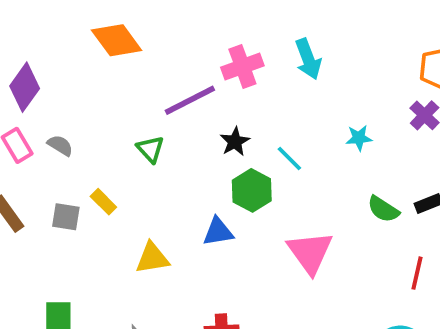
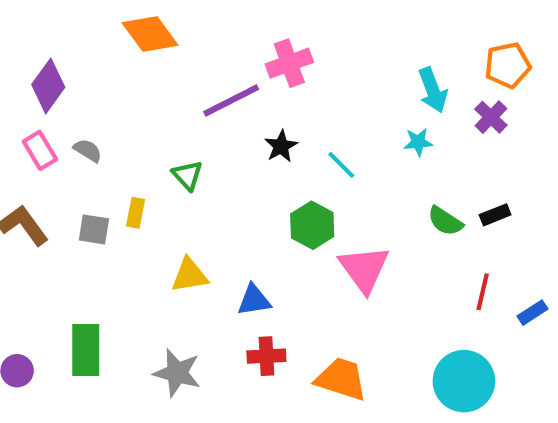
cyan arrow: (308, 59) -> (433, 90), moved
green triangle: (150, 149) -> (187, 175), moved
green hexagon: (252, 190) -> (312, 225), moved
yellow rectangle: (103, 202) -> (136, 213), turned 56
blue triangle: (218, 232) -> (254, 300), moved

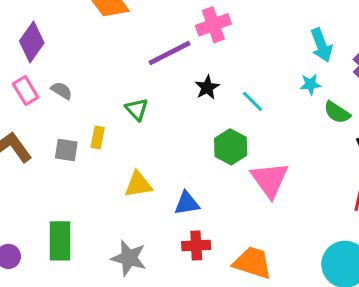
green semicircle: (445, 221) -> (337, 112), moved

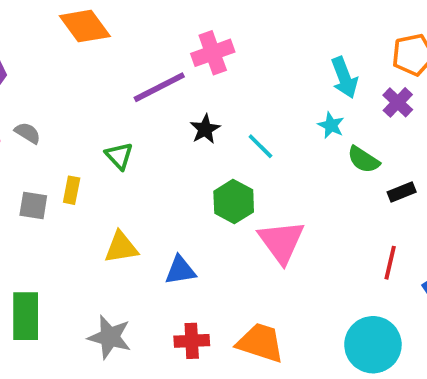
cyan star: (310, 84) -> (331, 125), turned 30
red cross: (196, 245) -> (192, 341), moved

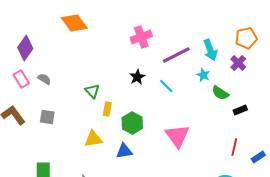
purple line: (159, 87) -> (176, 55), moved
yellow rectangle: (72, 190) -> (107, 109), moved
green hexagon: (234, 202) -> (132, 123), moved

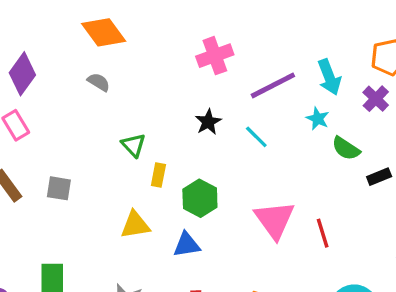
gray semicircle: (44, 79) -> (99, 82), moved
red line: (234, 147) -> (323, 233), moved, turned -30

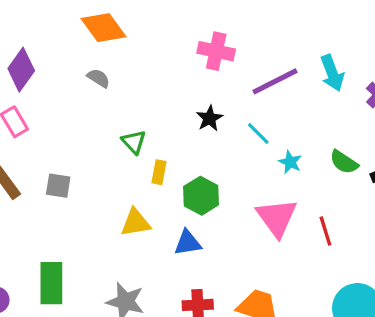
pink cross: (215, 56) -> (216, 51), turned 32
cyan star: (318, 119) -> (290, 162), moved
green semicircle: (346, 148) -> (344, 162), moved

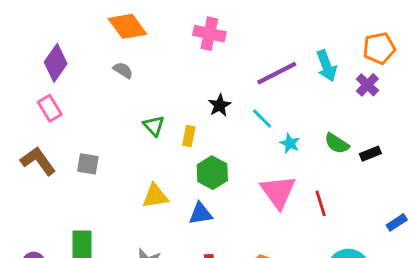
pink cross: (216, 51) -> (209, 34), moved
yellow rectangle: (159, 172) -> (189, 136), moved

